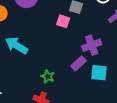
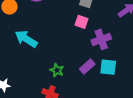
pink square: (63, 21) -> (82, 22), moved
purple rectangle: (79, 63) -> (87, 67), moved

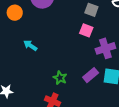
cyan arrow: (26, 39) -> (30, 45), size x0.6

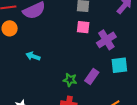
purple rectangle: (91, 75) -> (92, 77), moved

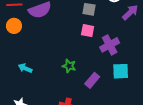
cyan arrow: (33, 56) -> (25, 68), moved
green star: (70, 80) -> (69, 66), moved

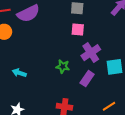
purple cross: (110, 45) -> (91, 53), moved

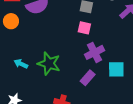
green star: (63, 66) -> (49, 64), moved, size x1.6

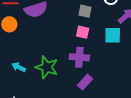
purple cross: (94, 52) -> (79, 57), moved, turned 30
cyan square: (116, 69) -> (113, 35), moved

